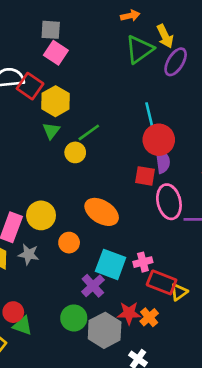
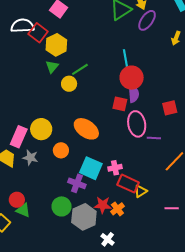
purple cross: (93, 286) -> (77, 183), turned -30

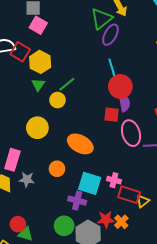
purple ellipse: (147, 20) -> (110, 35), moved
yellow circle: (41, 129) -> (37, 128), moved
pink cross: (115, 168) -> (114, 180), turned 32

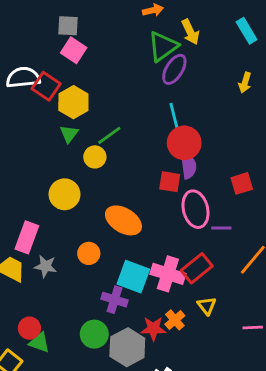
pink cross: (114, 180) -> (168, 274), size x1.6
red rectangle: (129, 195) -> (197, 268), moved, turned -60
yellow triangle: (143, 201) -> (207, 306), turned -32
orange cross: (121, 222) -> (175, 320), moved

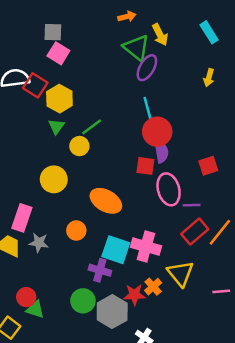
green triangle: (163, 46) -> (136, 48), turned -44
red rectangle: (197, 268) -> (195, 232), moved
yellow triangle: (207, 306) -> (181, 273), size x1.6

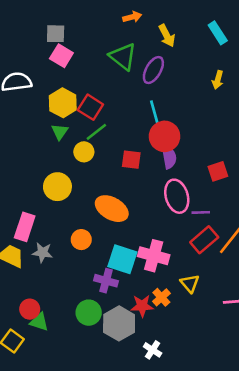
green triangle: (136, 48) -> (123, 57), moved
red square: (35, 85) -> (90, 107), moved
red square: (145, 166) -> (131, 160), moved
yellow triangle: (181, 273) -> (190, 283), size x0.7

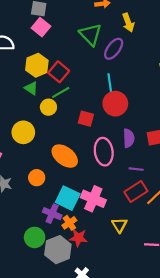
green triangle: (60, 132) -> (31, 88), turned -40
purple semicircle: (169, 157) -> (129, 138), moved
pink ellipse: (177, 196) -> (104, 152), moved
orange cross: (161, 297) -> (69, 223), moved

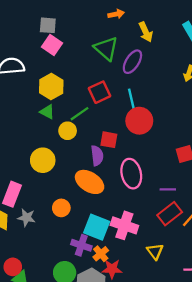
red square: (59, 72) -> (100, 92), moved, turned 30
purple semicircle: (129, 138) -> (97, 156), moved

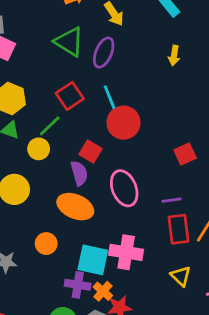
red square: (109, 140) -> (90, 152), turned 30
red rectangle: (170, 214) -> (179, 229), turned -50
yellow triangle: (155, 251) -> (181, 276), moved

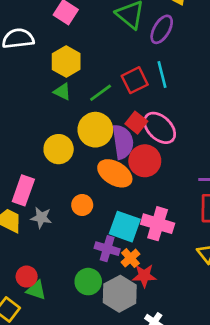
red square: (70, 96) -> (135, 80), moved
red circle: (124, 123) -> (145, 161), moved
yellow circle: (39, 149) -> (95, 130), moved, size x1.6
purple semicircle: (79, 173) -> (123, 142), size x1.4
pink ellipse: (124, 188) -> (160, 128), moved, turned -32

